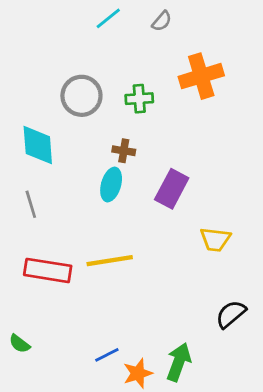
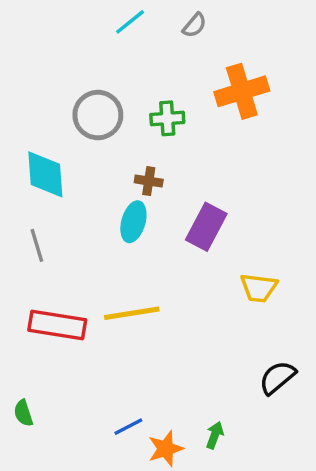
green semicircle: (20, 344) -> (23, 413), turned 35
green arrow: (179, 362) -> (215, 435), size x0.6

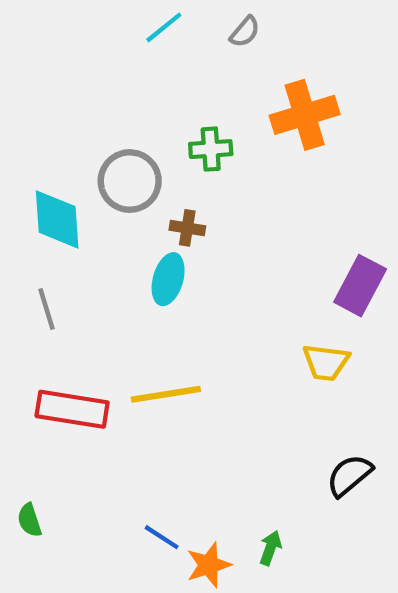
gray circle: (98, 115) -> (130, 181), moved
purple rectangle: (206, 227) -> (360, 286), moved
blue line: (128, 427) -> (162, 537), turned 60

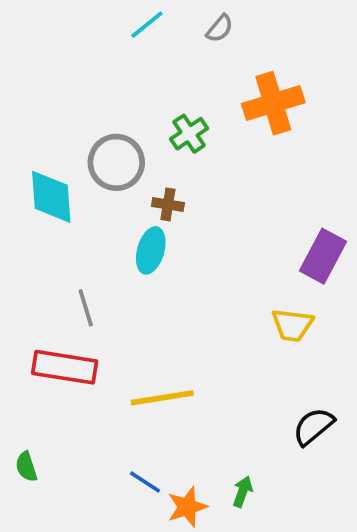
green cross: (211, 149) -> (189, 134), turned -30
gray line: (46, 309) -> (86, 308), moved
yellow line: (166, 394) -> (162, 398), moved

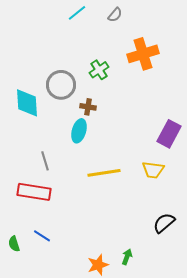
yellow line: (162, 398) -> (104, 173), moved
blue line: (145, 482) -> (42, 236), moved

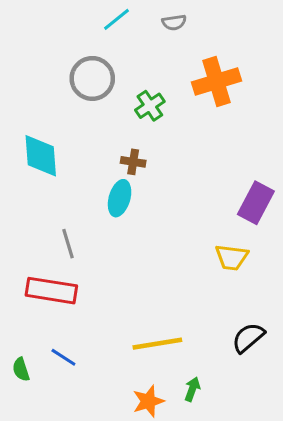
gray semicircle: (115, 15) -> (174, 22), turned 42
gray circle: (61, 85) -> (92, 78), moved
yellow line: (104, 173) -> (157, 344), moved

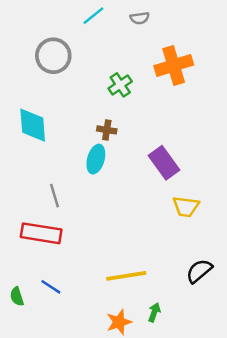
gray circle: (92, 78) -> (53, 56), moved
purple rectangle: (256, 203) -> (164, 163), moved, turned -64

